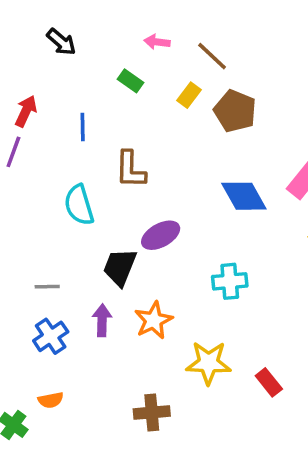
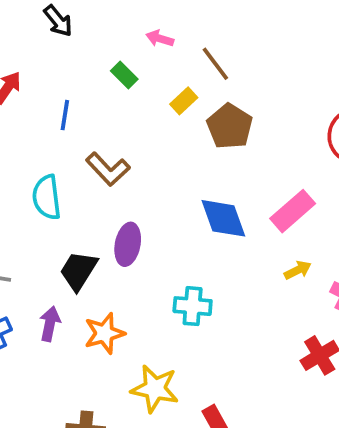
brown L-shape: (130, 170) -> (108, 169), turned -54
purple ellipse: (161, 235) -> (128, 244), turned -60

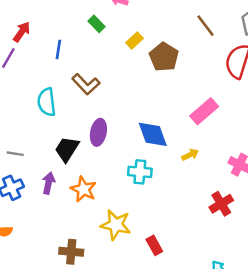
brown line: (215, 64) -> (205, 26), moved
blue diamond: (223, 218) -> (153, 134), moved
yellow arrow: (298, 270) -> (190, 155), moved
orange star: (104, 333) -> (83, 189), turned -30

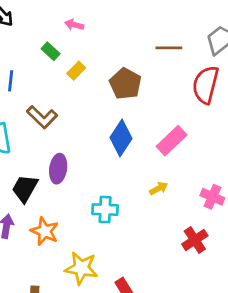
brown line: (205, 26) -> (169, 48), turned -50
yellow rectangle: (135, 41) -> (76, 71), moved
blue diamond: (153, 134) -> (121, 138), moved, turned 56

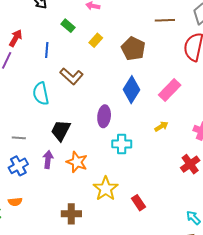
green rectangle: (51, 51) -> (68, 26), moved
purple ellipse: (58, 169) -> (104, 116), moved
yellow star: (81, 268) -> (106, 189), turned 30

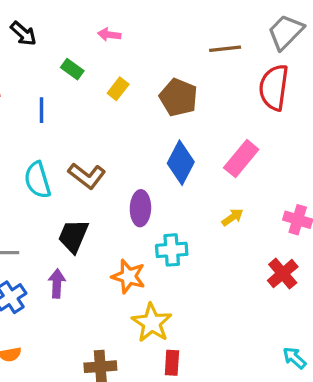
brown L-shape: (71, 76) -> (87, 176), moved
orange star: (77, 162) -> (128, 276), moved
red rectangle: (139, 203) -> (172, 363), moved, turned 42

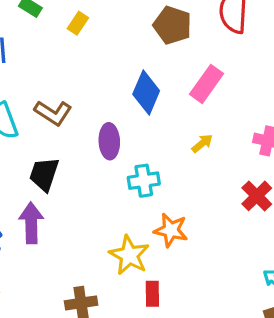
brown pentagon: (178, 97) -> (172, 25), moved
orange star: (128, 276) -> (171, 230), moved
purple arrow: (57, 283) -> (31, 223), size x1.4

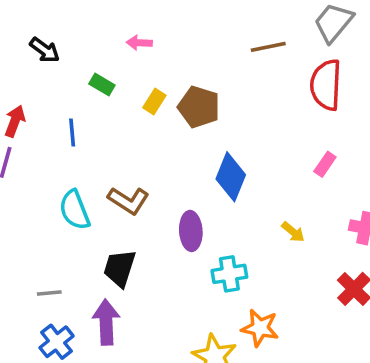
brown pentagon: (172, 25) -> (199, 107), moved
pink rectangle: (206, 84) -> (325, 164), moved, size x0.6
yellow arrow: (202, 143) -> (293, 232), turned 80

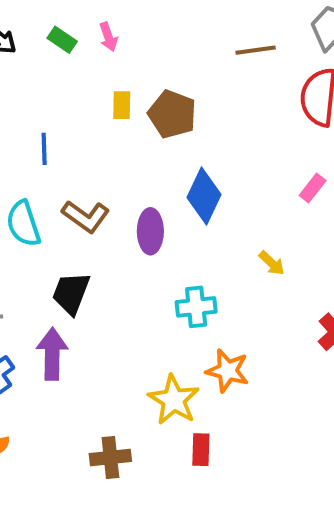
pink arrow: (139, 43) -> (108, 37), turned -115
green rectangle: (102, 84) -> (62, 40), moved
yellow rectangle: (154, 102) -> (122, 105), turned -35
blue line: (72, 133) -> (44, 149), moved
purple ellipse: (191, 231) -> (150, 231), moved

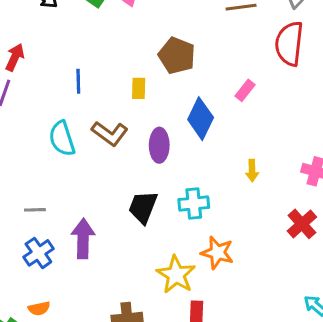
yellow rectangle: (122, 105) -> (139, 88), moved
pink rectangle: (313, 188) -> (245, 90), moved
yellow arrow: (272, 263) -> (252, 170), turned 45
black trapezoid: (71, 293) -> (143, 207), moved

